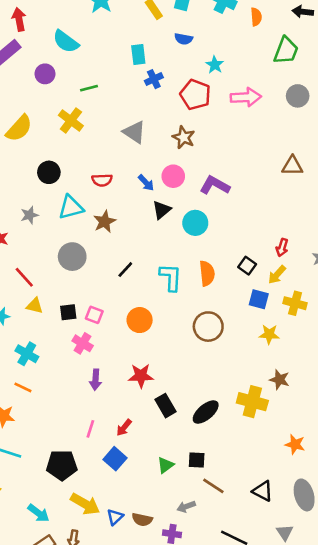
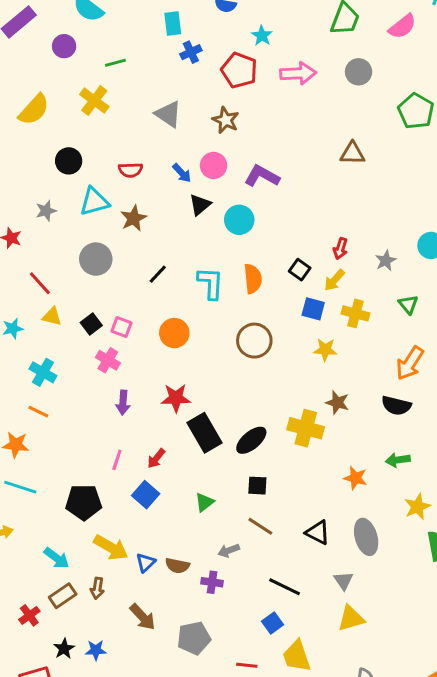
black square: (68, 312) -> (91, 324), turned -30
black rectangle: (165, 406) -> (205, 433), size x1.4
black square: (197, 460) -> (257, 486), moved

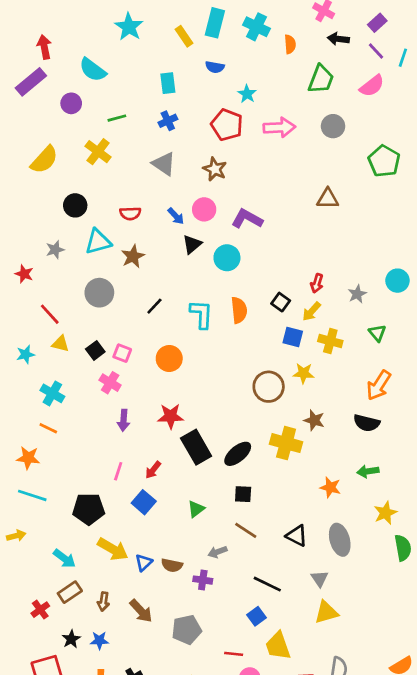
blue cross: (191, 52) -> (168, 121), moved
brown circle: (254, 341) -> (269, 387), moved
brown arrow: (97, 588) -> (103, 602), moved

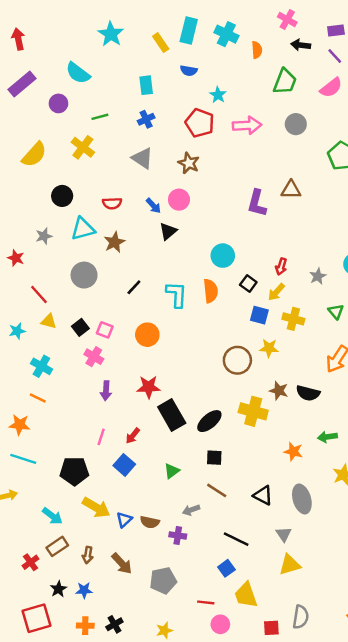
purple rectangle: (377, 23) -> (336, 30), turned 35
red arrow: (44, 47) -> (18, 39), moved
purple L-shape: (247, 219) -> (257, 203), moved, turned -104
cyan circle: (227, 258) -> (223, 256), moved
black semicircle: (367, 423) -> (308, 393), moved

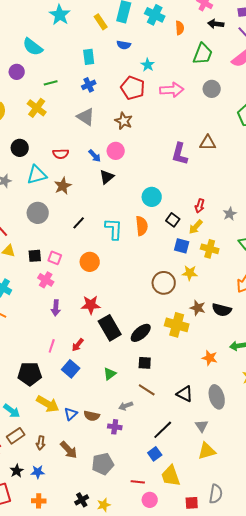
black square: (80, 327) -> (35, 256), turned 32
black line: (236, 539) -> (163, 430), turned -70
black cross: (114, 624) -> (82, 500), moved

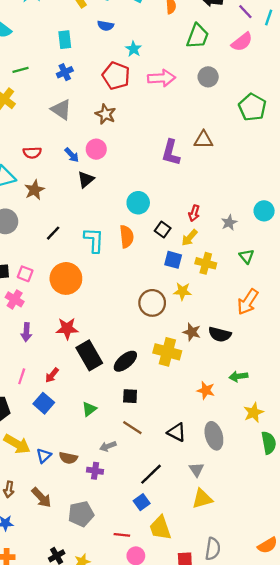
orange circle: (90, 262) -> (66, 278), size x1.4

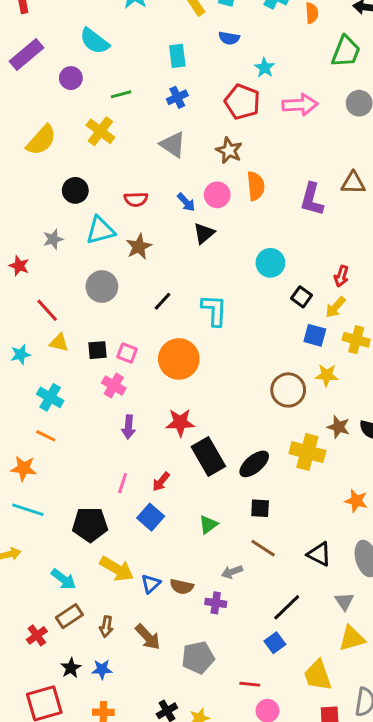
orange semicircle: (127, 237) -> (256, 186), moved
yellow trapezoid: (160, 528) -> (318, 675), moved

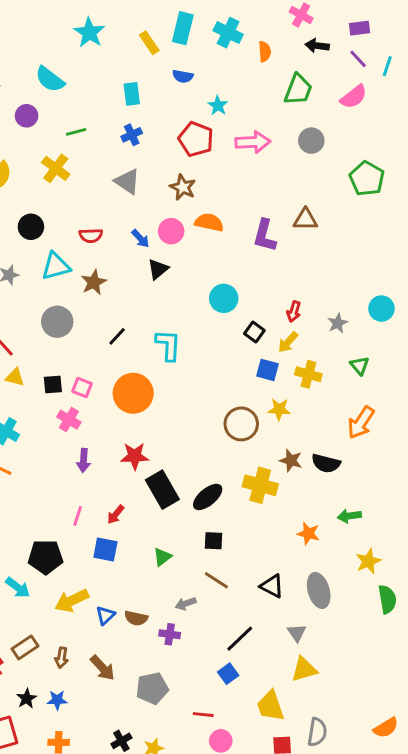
orange semicircle: (256, 186) -> (209, 222), turned -72
blue square: (151, 517) -> (105, 550), turned -30
yellow arrow: (117, 569) -> (72, 601), turned 124
cyan arrow: (63, 579) -> (18, 588), moved

